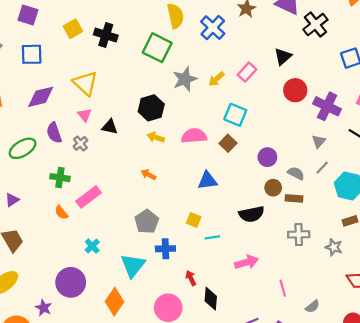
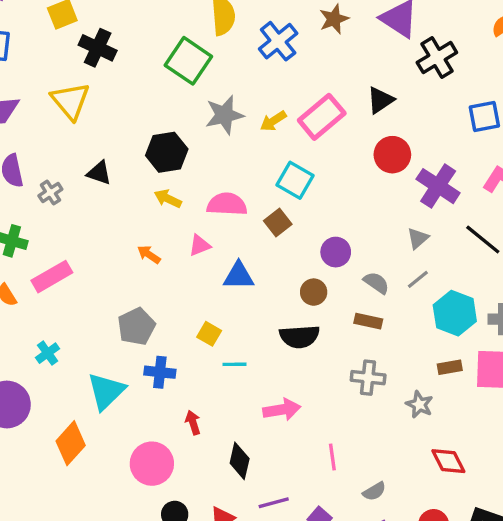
black cross: (106, 35) -> (98, 48), moved
pink rectangle: (247, 72) -> (322, 117), size x1.5
pink triangle: (85, 115) -> (200, 245), moved, turned 40
brown circle: (273, 188) -> (314, 292), moved
black diamond: (211, 299) -> (240, 461), moved

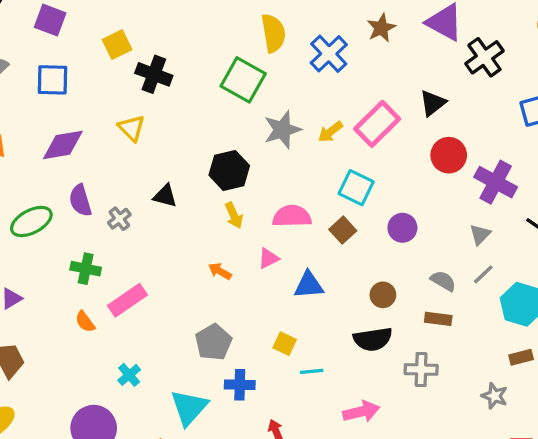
yellow triangle: (70, 101) -> (132, 128), size x0.7
yellow arrow: (168, 199) -> (234, 215), turned -135
purple circle: (336, 252) -> (402, 228), moved
gray cross: (368, 378) -> (421, 369), moved

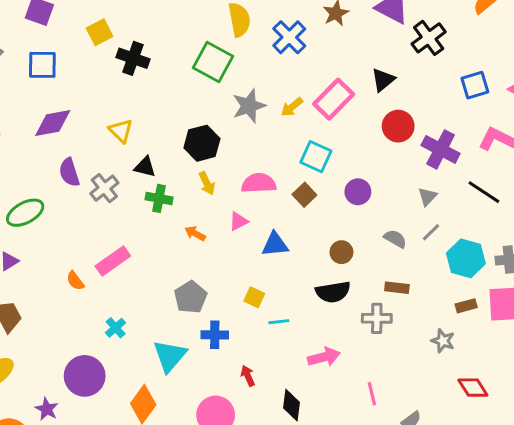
yellow triangle: (132, 128) -> (121, 131), moved
gray cross: (119, 219) -> (104, 188), size x1.4
green ellipse: (31, 221) -> (25, 213), moved
green cross: (86, 269) -> (159, 198), moved
brown rectangle: (438, 319) -> (397, 288), moved

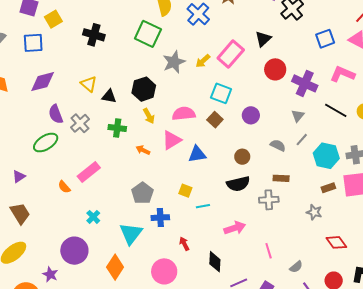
yellow square: (100, 32) -> (53, 19), moved
black triangle: (145, 167) -> (109, 96), moved
green ellipse: (25, 213) -> (46, 143), moved
pink triangle: (238, 221) -> (172, 140), size x1.5

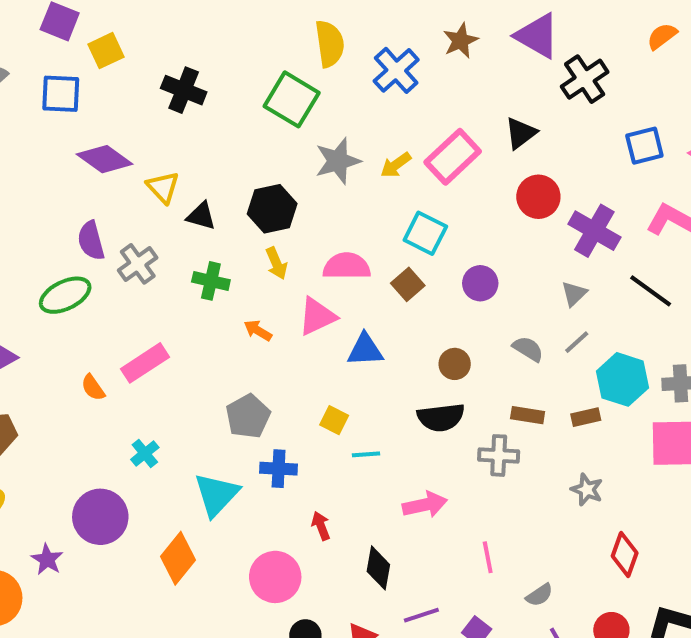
purple diamond: (43, 82) -> (105, 159), moved, turned 44
brown rectangle: (328, 188) -> (586, 417), moved
red diamond: (336, 242) -> (625, 555), turned 50

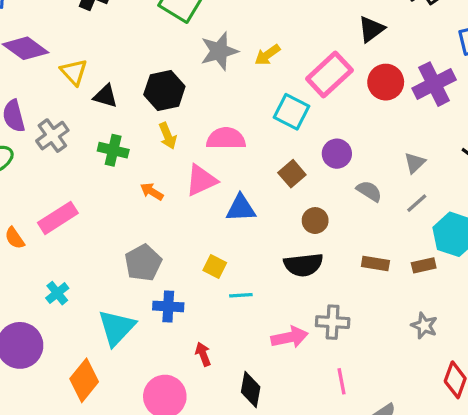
pink rectangle: (453, 157) -> (329, 75), moved
purple cross: (594, 231) -> (434, 84), moved, turned 33
brown square: (408, 284) -> (292, 174), moved
gray semicircle: (528, 349) -> (369, 191), moved
gray cross: (499, 455) -> (333, 322), moved

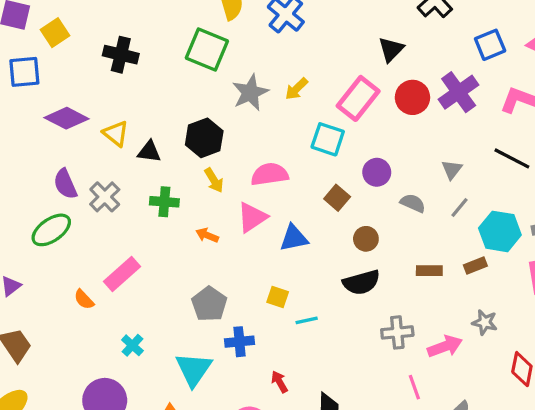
pink arrow: (290, 337) -> (445, 346), moved

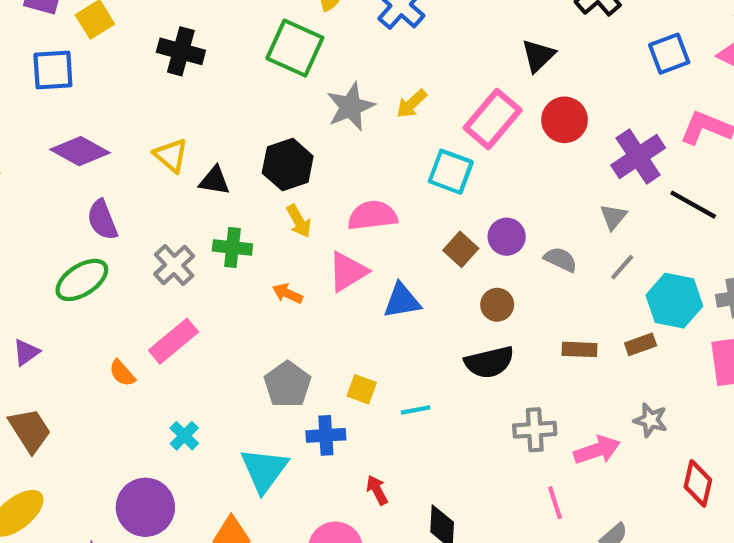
purple cross: (459, 92) -> (638, 157), moved
purple diamond: (66, 118) -> (80, 151), moved
purple circle: (377, 172) -> (507, 237), moved
gray cross: (105, 197) -> (174, 265), moved
yellow square: (278, 297) -> (362, 389), moved

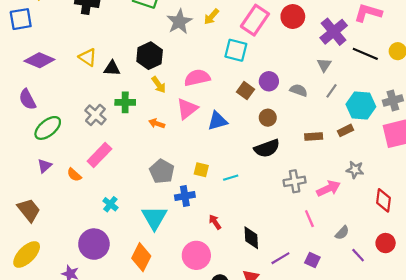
purple semicircle: (102, 220) -> (27, 99), moved
purple triangle: (26, 352) -> (45, 166), moved

